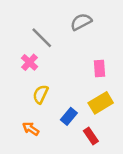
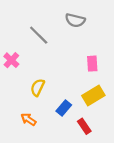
gray semicircle: (81, 22) -> (75, 20), turned -138
pink cross: (29, 62) -> (11, 60), moved

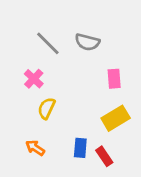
gray semicircle: (75, 20) -> (87, 42), moved
pink cross: (11, 60) -> (34, 79), moved
blue rectangle: (64, 108) -> (80, 148), moved, turned -35

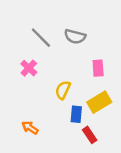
yellow semicircle: (46, 108) -> (63, 90), moved
blue rectangle: (80, 148) -> (76, 114), moved

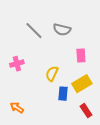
pink cross: (29, 68) -> (17, 64), moved, turned 32
orange arrow: (30, 128) -> (17, 108), moved
red rectangle: (90, 135) -> (86, 111), moved

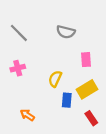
gray line: (34, 31) -> (19, 33), moved
orange arrow: (17, 108) -> (27, 115), moved

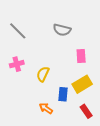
yellow semicircle: (55, 79) -> (43, 74), moved
orange arrow: (27, 115) -> (46, 108), moved

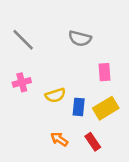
yellow semicircle: (43, 74) -> (55, 95), turned -133
blue rectangle: (63, 94) -> (79, 107), moved
red rectangle: (86, 111) -> (93, 142), moved

